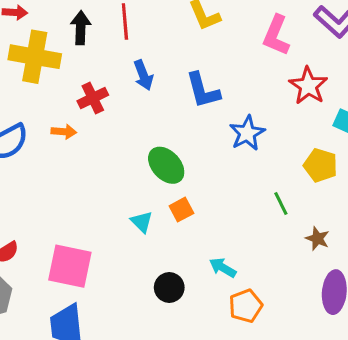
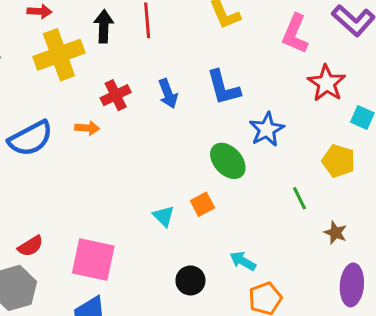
yellow cross: (35, 57) -> (59, 55), turned -30
blue arrow: (143, 75) -> (168, 94), moved
green ellipse: (166, 165) -> (228, 161), moved

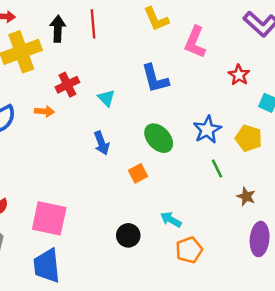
pink L-shape: (295, 34) -> (195, 42), moved
red star: (326, 83) -> (239, 75), size x0.7
blue arrow: (168, 94) -> (102, 143), moved
blue star: (267, 129) -> (207, 130), moved
cyan triangle: (164, 216) -> (106, 98), moved

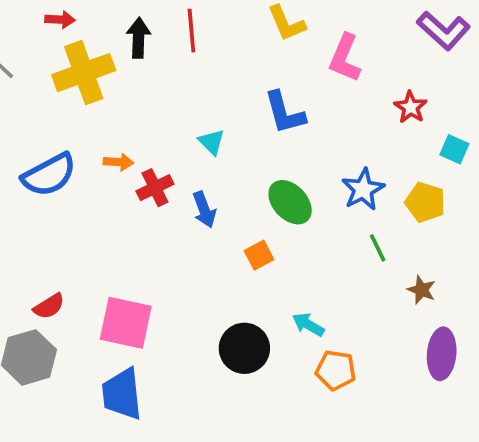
red cross: (67, 85) -> (155, 188), moved
black circle: (128, 235) -> (244, 348), size x1.4
orange pentagon: (189, 250) -> (336, 370), turned 30

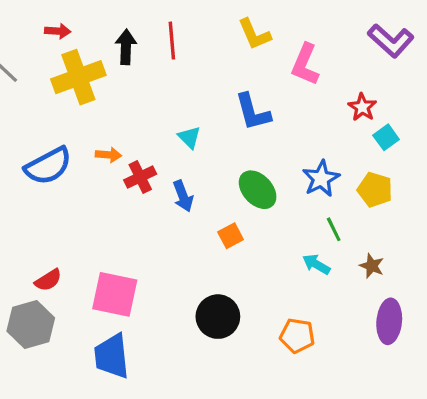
cyan square: (454, 149) -> (386, 137), moved, turned 30
cyan arrow: (308, 325) -> (316, 264), moved

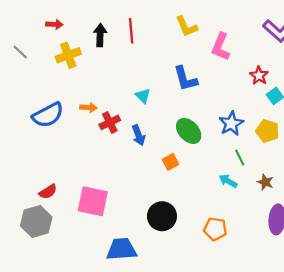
yellow cross: (78, 77) -> (68, 55), size x0.7
blue trapezoid: (112, 356) -> (121, 249), moved, turned 92

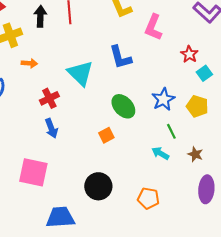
cyan triangle: (143, 96) -> (80, 73), size x1.8
orange arrow: (88, 108) -> (29, 63), moved
blue arrow: (139, 135) -> (51, 128), moved

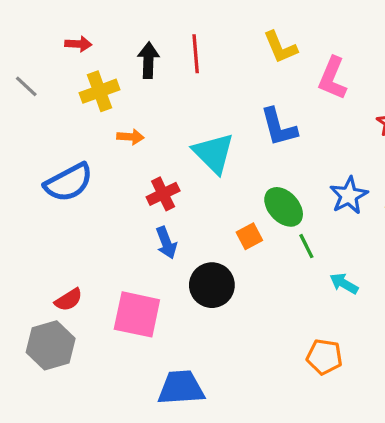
green line: (171, 131) -> (306, 246), moved
orange square: (106, 135) -> (249, 236), moved
black circle: (98, 186) -> (212, 285), moved

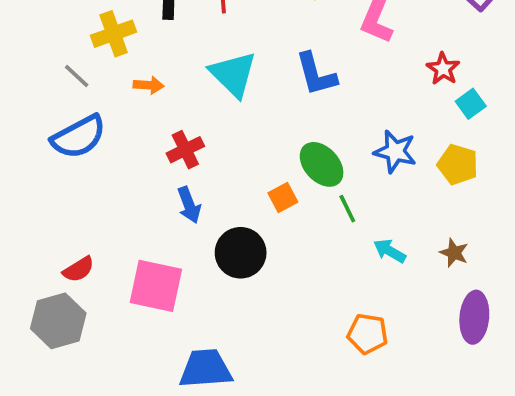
gray line: (26, 86) -> (77, 76), moved
cyan triangle: (214, 153) -> (233, 74), moved
blue star: (349, 196) -> (395, 152), turned -30

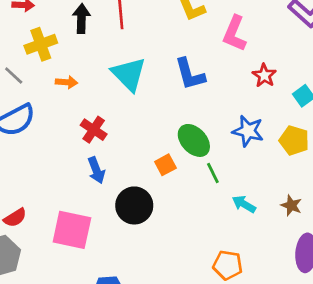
red star: (443, 69) -> (264, 75), moved
red cross: (185, 150) -> (94, 130), turned -30

